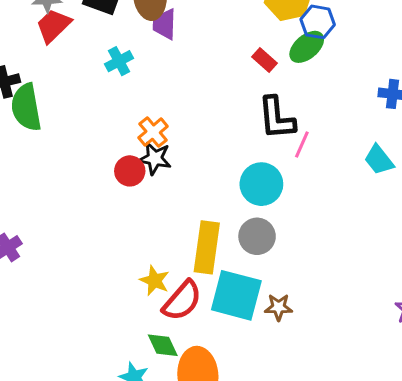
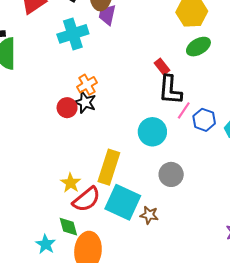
blue hexagon: (318, 22) -> (204, 120), moved
red rectangle: (265, 60) -> (162, 67), moved
cyan cross: (119, 61) -> (73, 34), size x1.6
gray circle: (257, 236) -> (171, 174), moved

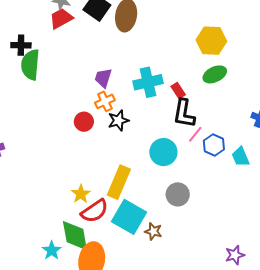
purple trapezoid: (107, 15) -> (103, 78), moved
cyan cross: (73, 34) -> (148, 82), moved
black star: (85, 102) -> (118, 120), moved, turned 30
green diamond: (68, 227) -> (75, 236), size x1.6

